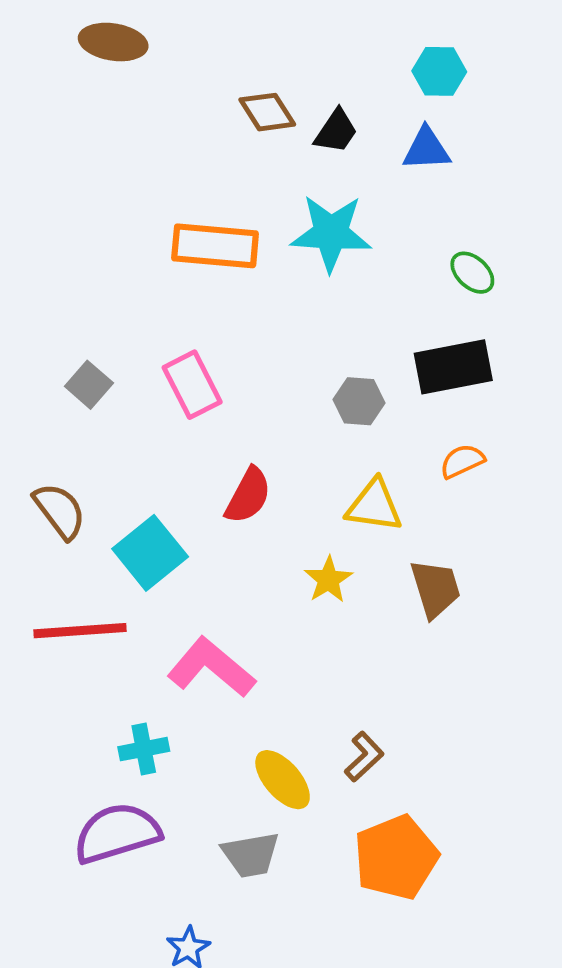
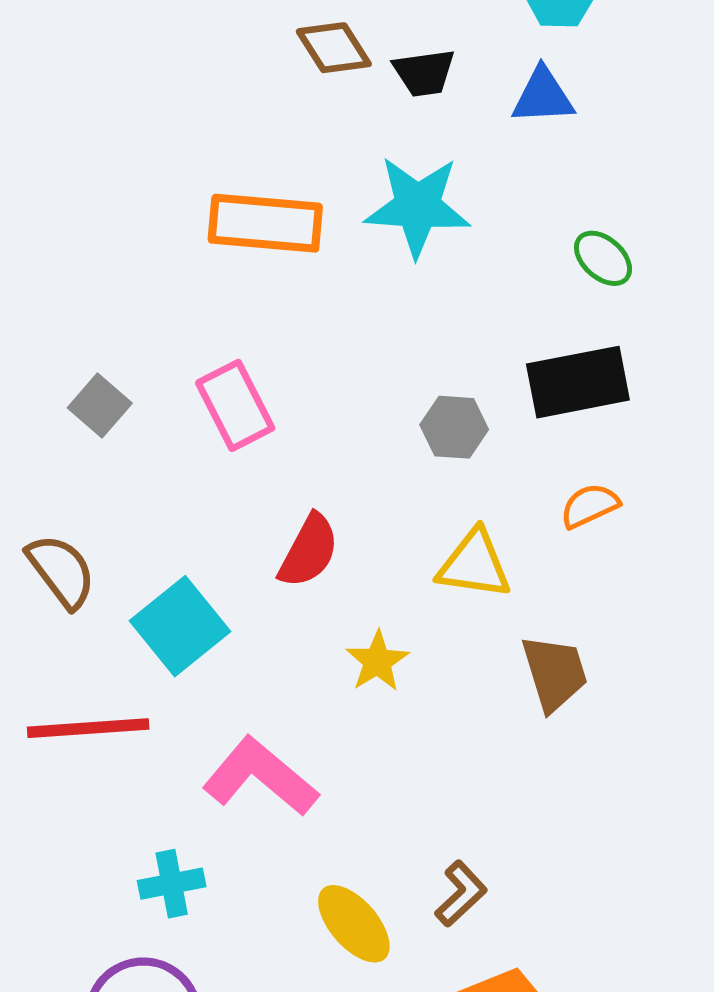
black trapezoid: (336, 131) -> (424, 73), turned 48
yellow star: (328, 580) -> (377, 661), moved

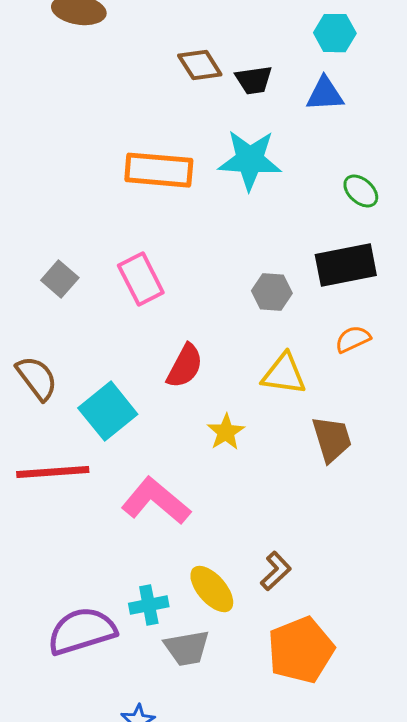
cyan cross: (172, 884) -> (149, 605), moved

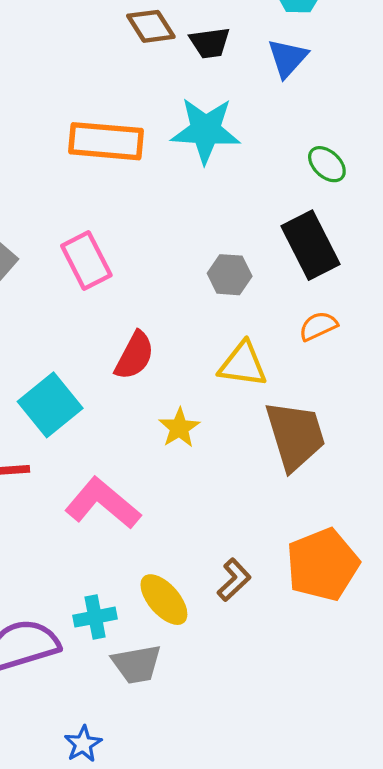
blue triangle: (325, 94) -> (288, 58), turned -45
black rectangle: (346, 265) -> (311, 245), turned 74
brown trapezoid: (332, 439) -> (295, 435), size x1.4
orange pentagon: (301, 650) -> (323, 565), moved

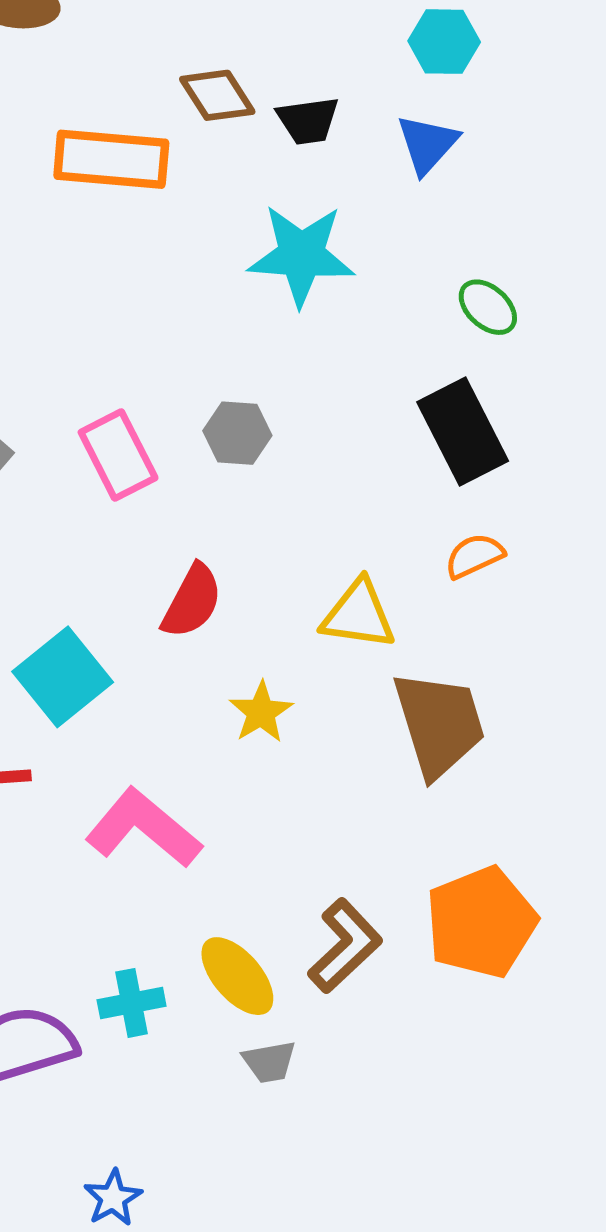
orange rectangle: (106, 141) -> (111, 159), moved
gray hexagon: (230, 275) -> (237, 433), moved
brown L-shape: (234, 580) -> (345, 946), size x1.4
gray trapezoid: (137, 664) -> (269, 1062), moved, size x0.7

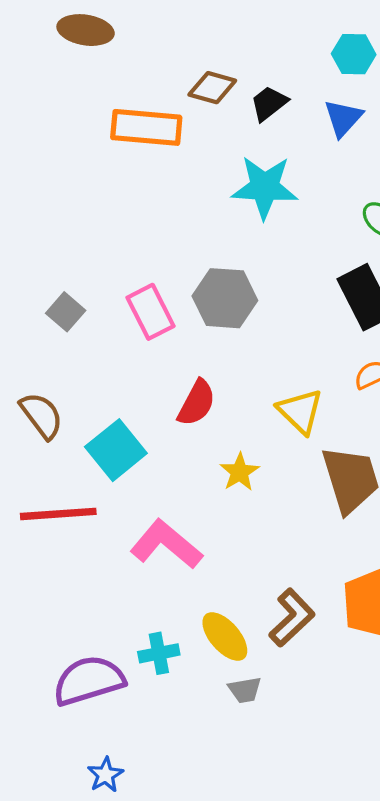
brown diamond: (217, 95) -> (212, 88), turned -42
black trapezoid: (308, 121) -> (269, 103), turned 150
gray hexagon: (237, 433) -> (225, 298), size x1.5
yellow triangle: (358, 615) -> (300, 411), turned 36
blue star: (113, 1198) -> (105, 775), moved

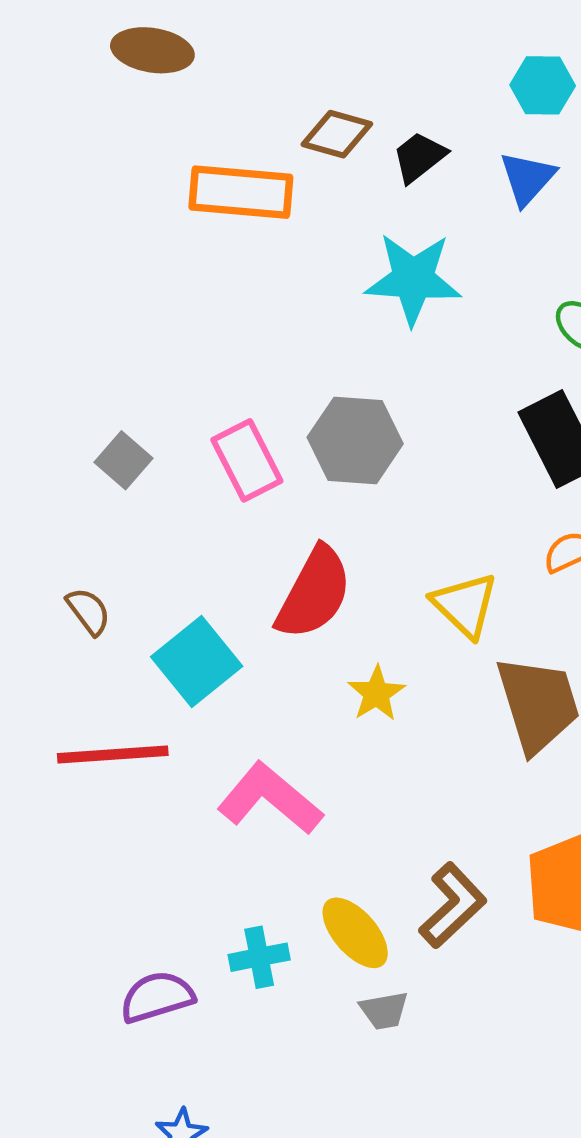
red semicircle: (197, 403) -> (314, 593), size x1.4
brown semicircle: (42, 416) -> (88, 611), size x0.7
purple semicircle: (89, 681) -> (157, 997), size x0.7

